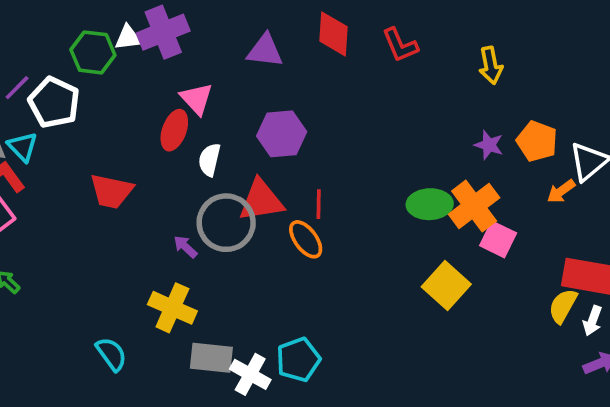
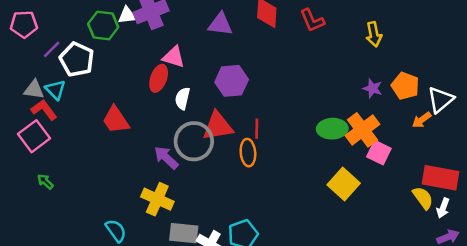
pink triangle: (197, 99) -> (174, 57), turned -30
red trapezoid: (111, 191) -> (116, 120), turned 44
orange ellipse: (306, 239) -> (248, 153), turned 32
purple arrow: (185, 247) -> (166, 158), size x1.5
yellow semicircle: (563, 306) -> (423, 198), turned 115

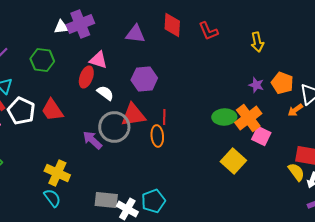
green hexagon: (103, 25) -> (42, 60), moved
white pentagon: (77, 59) -> (21, 111), moved
white semicircle: (183, 98) -> (105, 93), turned 114
yellow cross: (157, 199) -> (57, 173), moved

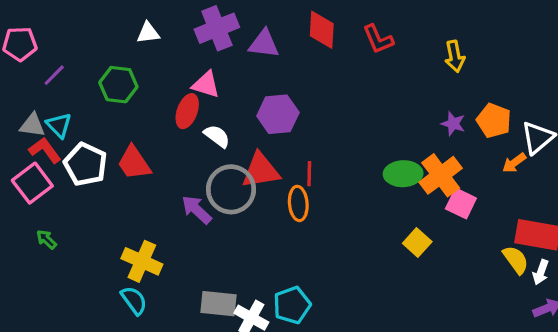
purple cross: (80, 24) -> (217, 28), moved
yellow square: (233, 161) -> (417, 243), size x0.7

